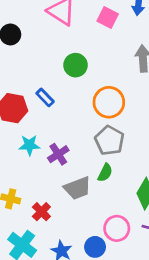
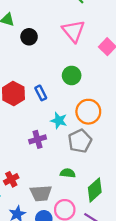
cyan star: (29, 145) -> (59, 121), moved
green semicircle: (105, 173) -> (68, 173), moved, turned -128
gray trapezoid: (77, 188) -> (41, 193), moved

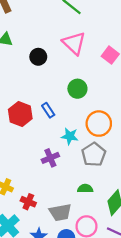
black circle: (29, 37) -> (38, 57), moved
red cross: (11, 179) -> (28, 202), turned -32

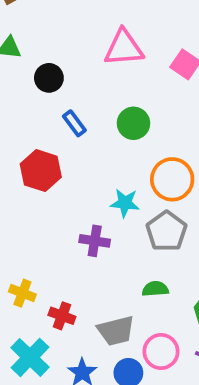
pink triangle: (74, 43) -> (124, 48), turned -45
black circle: (38, 57) -> (49, 78), moved
blue rectangle: (48, 110) -> (74, 123), moved
purple cross: (50, 158) -> (95, 241), turned 35

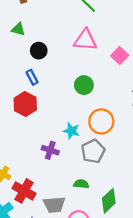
blue rectangle: (74, 123) -> (32, 77), moved
red cross: (62, 316) -> (24, 191), size x1.5

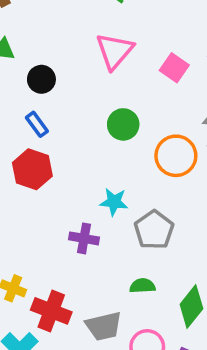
pink triangle: (85, 40) -> (115, 51), turned -45
orange circle: (101, 121) -> (176, 156), moved

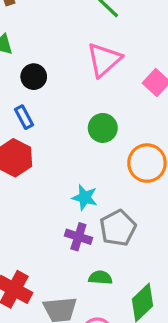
purple cross: (84, 238) -> (78, 237), moved

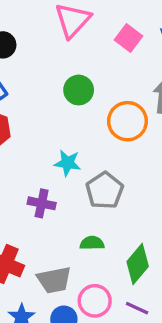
purple cross: (78, 237) -> (42, 203), moved

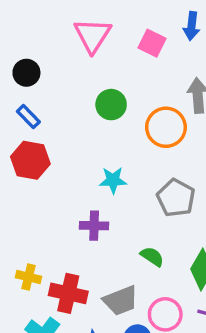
gray pentagon: (105, 191) -> (176, 198), moved
green semicircle: (92, 243) -> (152, 257), turned 45

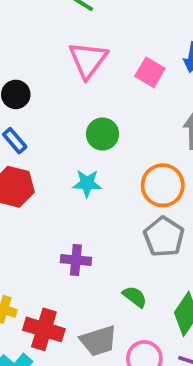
orange circle: (166, 127) -> (163, 185), moved
cyan star: (113, 180) -> (87, 183), moved

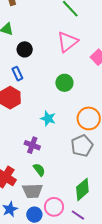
cyan star: (87, 183) -> (48, 118), moved
green semicircle: (135, 297) -> (39, 170), moved

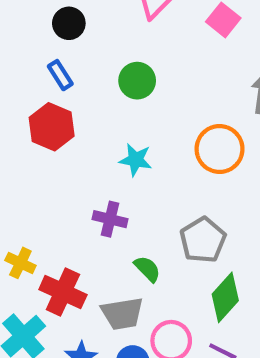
green circle: (64, 83) -> (137, 81), moved
gray pentagon: (82, 146) -> (203, 240), moved
green semicircle: (39, 170) -> (147, 269), moved

